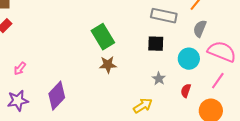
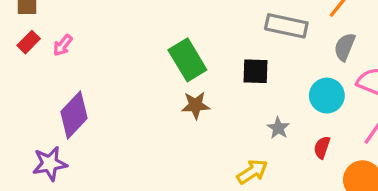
black square: (156, 44) -> (256, 71), moved
pink arrow: (20, 69) -> (63, 45), moved
purple diamond: (57, 96) -> (74, 115), moved

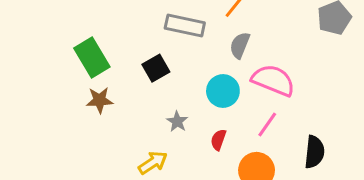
black square: (256, 71) -> (156, 68), turned -32

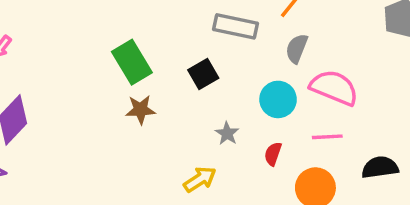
pink line: (267, 125) -> (327, 137), turned 52
black semicircle: (314, 152) -> (380, 167), turned -104

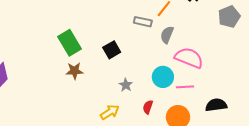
gray rectangle: (236, 26) -> (143, 22), moved, size x0.7
cyan circle: (278, 99) -> (163, 77), moved
red semicircle: (273, 154) -> (148, 107), moved

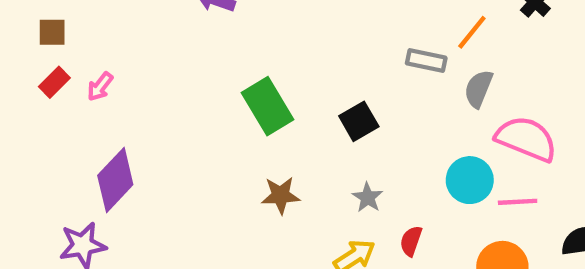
brown star: (75, 71) -> (281, 195), moved
gray star: (126, 85) -> (368, 197), moved
red semicircle: (148, 107) -> (411, 241), moved

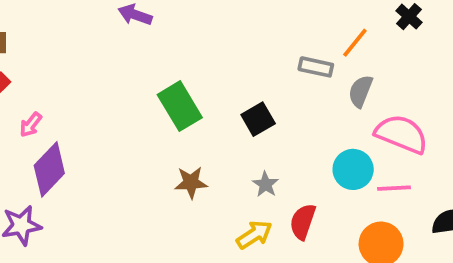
pink arrow: (100, 87) -> (31, 125), moved
red semicircle: (411, 241) -> (303, 222), size x1.4

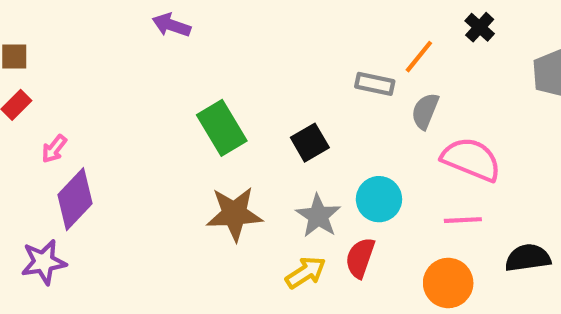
cyan circle: (353, 169) -> (379, 199), moved
brown star: (191, 182) -> (234, 214), size x1.5
gray star: (265, 184) -> (318, 216), size x1.5

